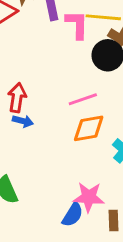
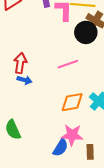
orange diamond: (89, 128) -> (72, 102), moved

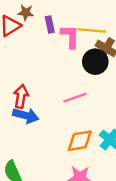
blue arrow: (25, 80) -> (26, 116), size x1.5

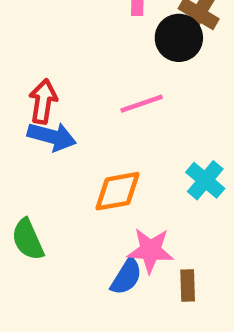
orange diamond: (80, 141) -> (118, 191), moved

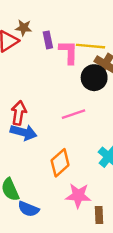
orange diamond: (118, 191) -> (60, 163), turned -32
blue semicircle: (126, 277) -> (28, 209), moved, turned 80

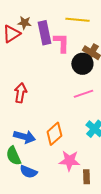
purple rectangle: (48, 40) -> (44, 33), size x1.6
yellow line: (90, 46) -> (77, 20), moved
pink line: (73, 114) -> (83, 94), moved
blue arrow: (24, 132) -> (24, 137), moved

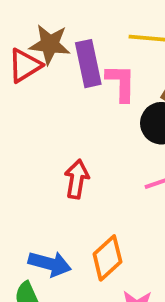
brown star: (24, 23) -> (50, 44), size x1.5
red arrow: (20, 93) -> (77, 179), moved

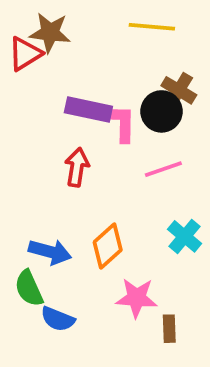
purple rectangle: (88, 64) -> (88, 109), moved, turned -66
pink L-shape: (121, 83) -> (121, 123), moved

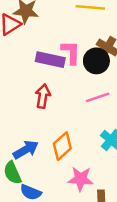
pink L-shape: (121, 123) -> (71, 52), moved
blue arrow: (50, 252) -> (26, 150), turned -45

